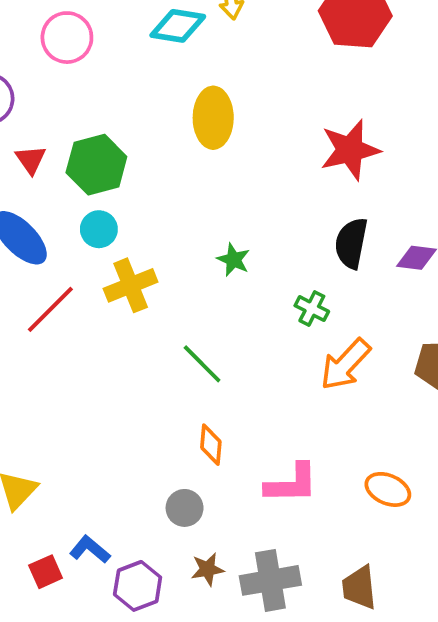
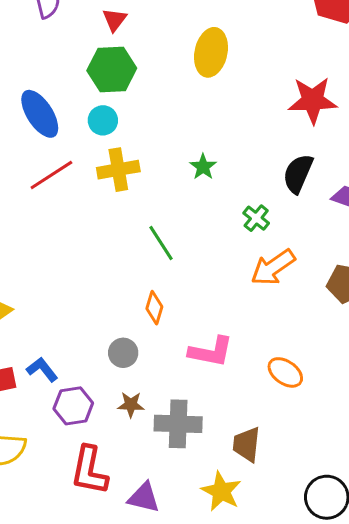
red triangle: (31, 160) -> (115, 20), moved

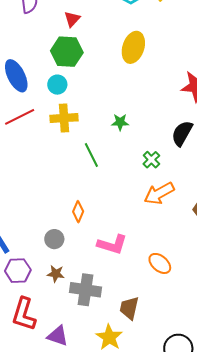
green star: (203, 167) -> (120, 122), turned 30
green line: (161, 243) -> (91, 155), moved

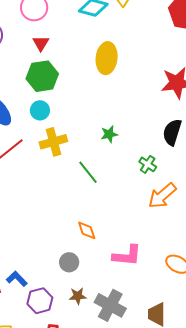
orange diamond: (78, 212) -> (87, 230), turned -30
gray cross: (86, 290) -> (110, 305), turned 32

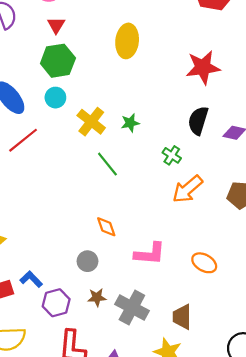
yellow cross: (53, 142) -> (91, 122), moved, turned -36

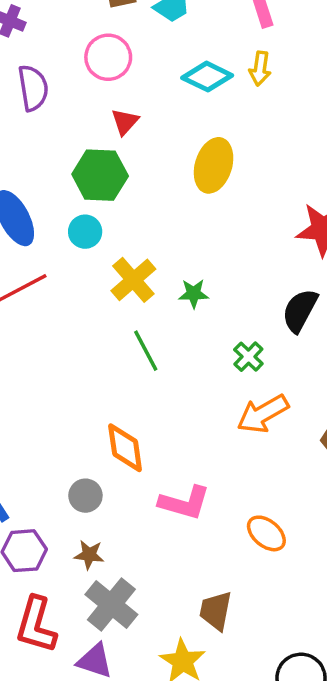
red triangle: (56, 25) -> (125, 122), moved
orange diamond: (106, 227) -> (125, 448), size x1.4
gray cross: (132, 308) -> (111, 604), moved

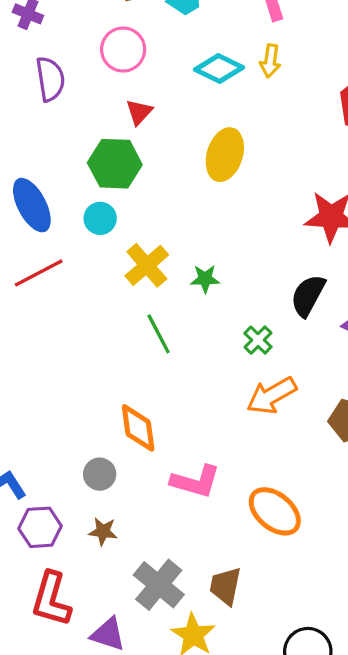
orange ellipse: (266, 533) -> (275, 511), size x1.4
gray cross: (111, 604) -> (159, 585), moved

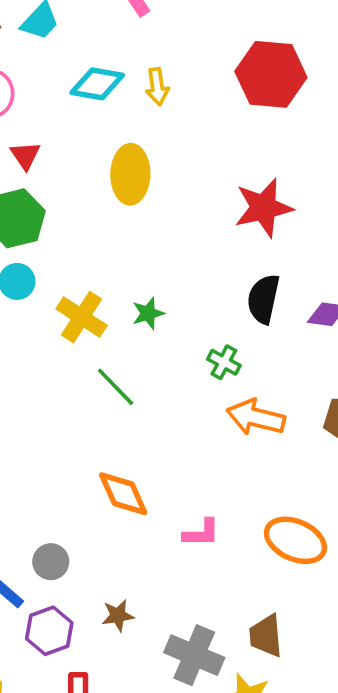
yellow arrow: (270, 61) -> (157, 87), moved
orange arrow: (272, 396) -> (256, 417), turned 60
gray circle: (100, 474) -> (51, 562), moved
pink L-shape: (196, 481) -> (201, 533), size x0.7

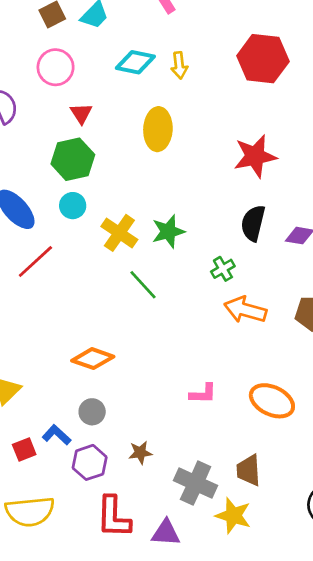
green star: (148, 313) -> (168, 231), size x1.4
green cross: (224, 362) -> (223, 269), turned 30
orange diamond: (123, 494) -> (93, 359), moved, turned -48

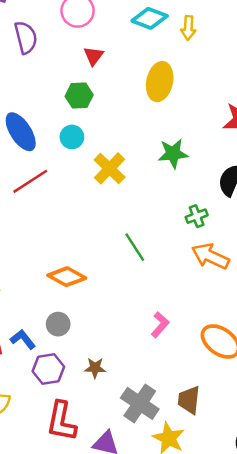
green hexagon: (73, 159) -> (79, 96), size x0.7
green star: (168, 231) -> (173, 153), moved
green line: (143, 285) -> (135, 247), moved
pink L-shape: (203, 394) -> (160, 325), turned -60

